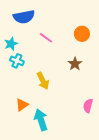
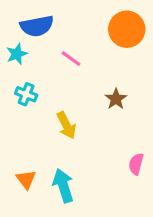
orange circle: (82, 34) -> (127, 29), moved, size x1.5
cyan star: (11, 44) -> (17, 54), moved
orange triangle: (22, 105) -> (26, 179), moved, turned -32

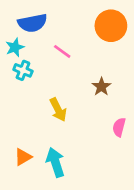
cyan cross: (26, 94) -> (23, 70), moved
pink semicircle: (136, 164) -> (119, 127), moved
orange triangle: (26, 179) -> (23, 157), turned 36

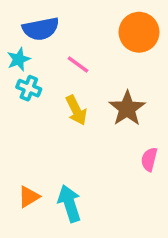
brown star: (101, 87) -> (127, 108), size x1.5
yellow arrow: (58, 110) -> (76, 110), moved

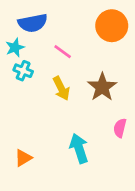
cyan arrow: (70, 203) -> (79, 148), moved

